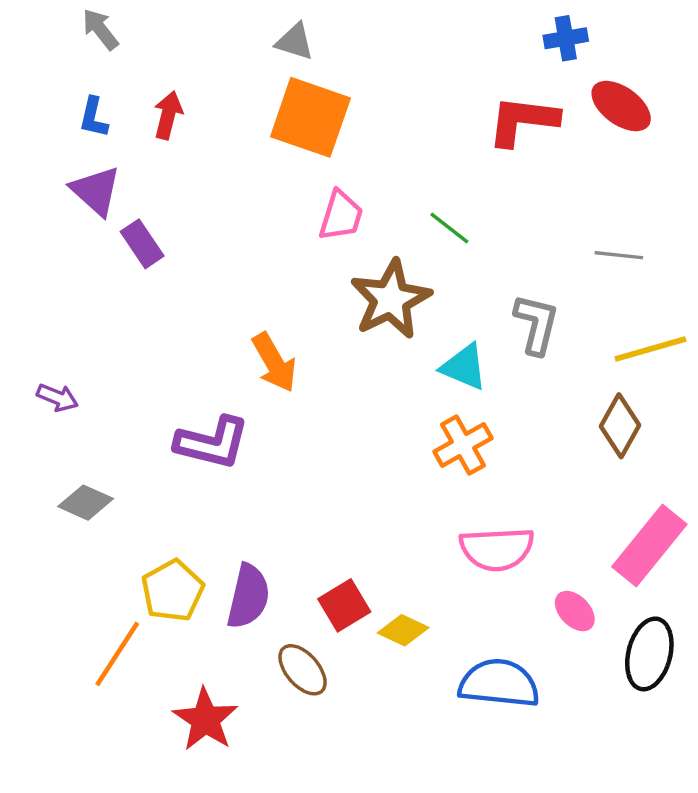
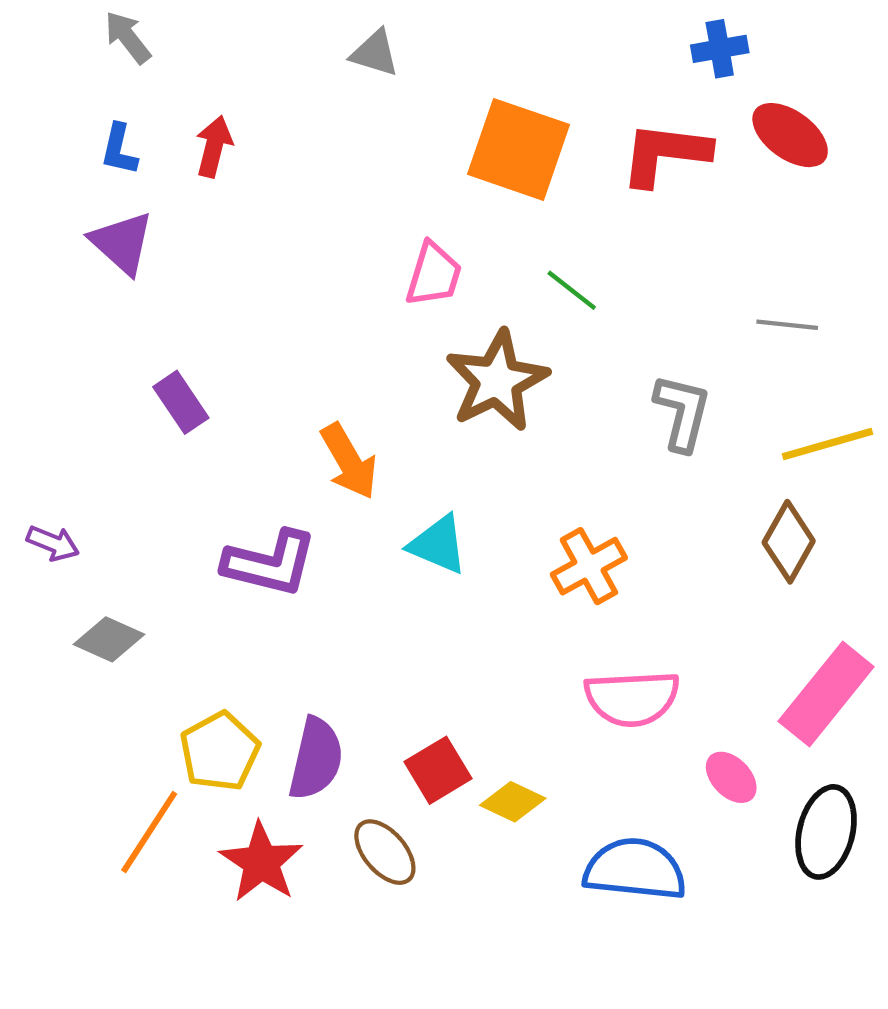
orange square: (310, 117) -> (519, 149), moved
purple rectangle: (142, 244) -> (181, 402), moved
cyan triangle: (464, 367) -> (438, 545), moved
purple arrow: (57, 398) -> (53, 543), moved
red star: (205, 719) -> (261, 862), moved

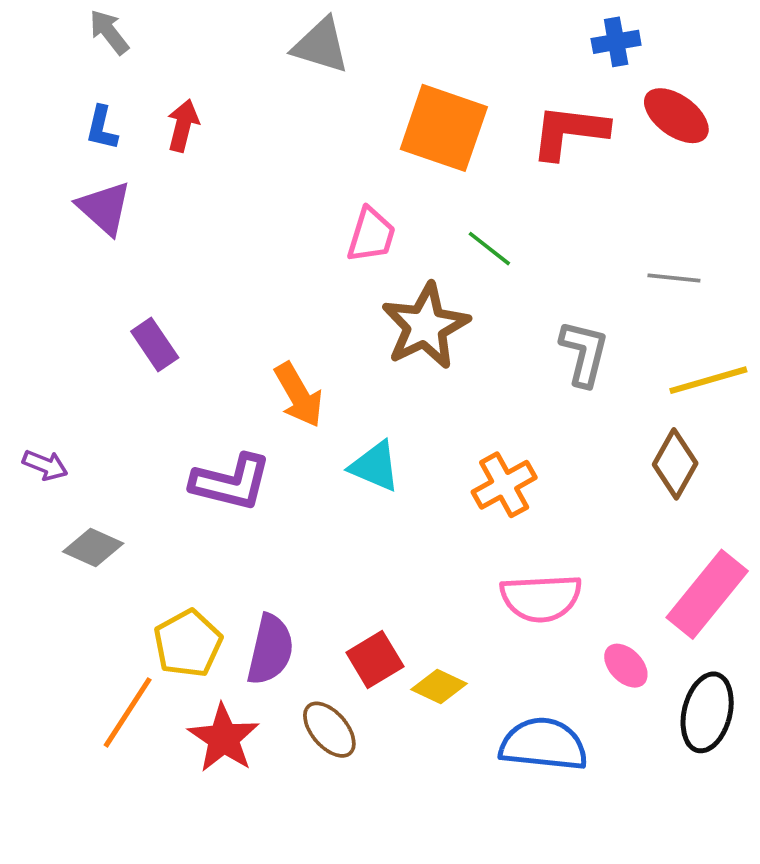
gray triangle: (375, 53) -> (321, 46), size x1.4

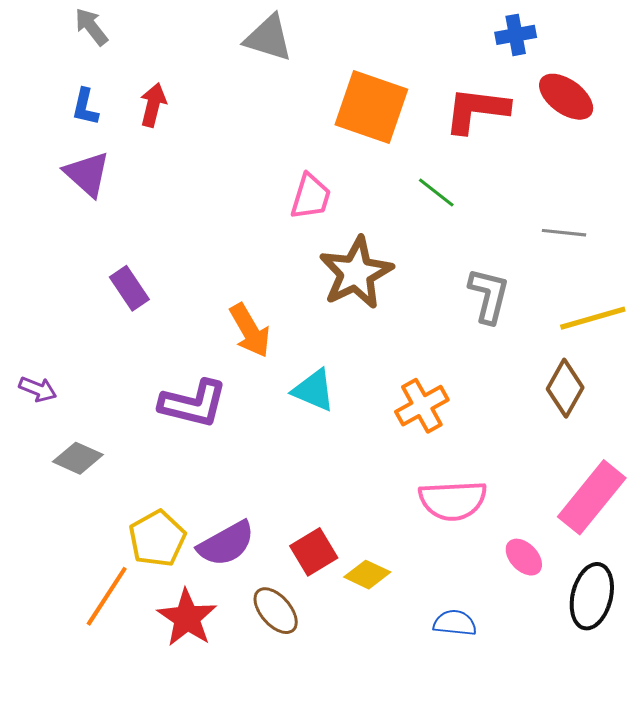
green line: (489, 249) -> (436, 192), moved
purple semicircle: (270, 650) -> (226, 544), turned 48
blue semicircle: (543, 744) -> (455, 623), size x0.6

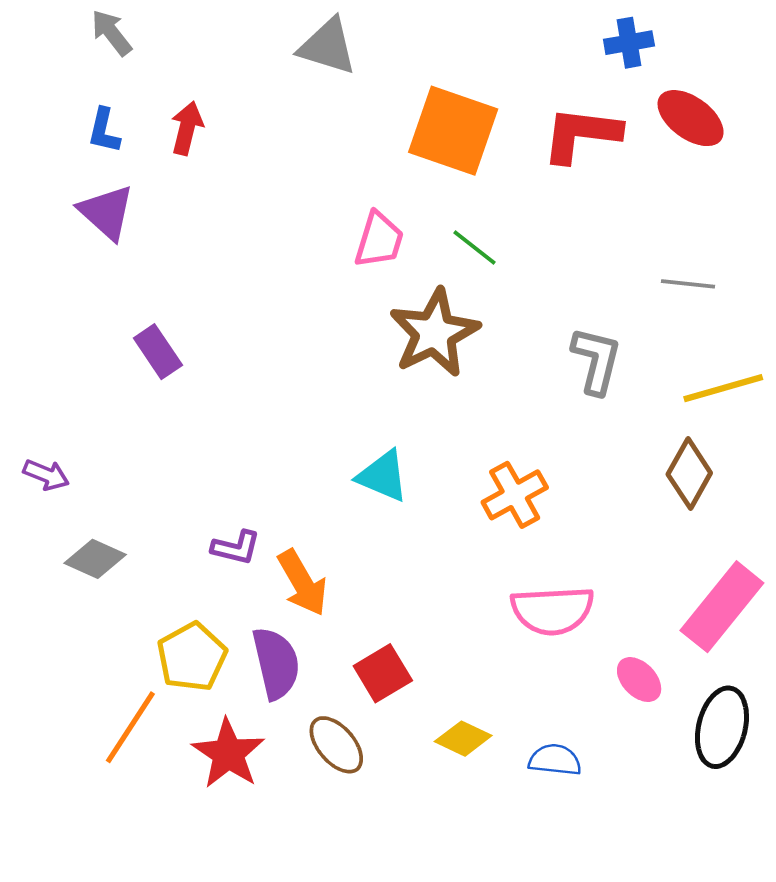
green line: (436, 192) -> (474, 247), moved
orange arrow: (250, 330) -> (302, 583), moved
purple L-shape: (193, 404) -> (236, 548), moved, size x0.6
purple semicircle: (226, 544) -> (276, 663), turned -74
yellow diamond: (367, 575) -> (463, 739), moved

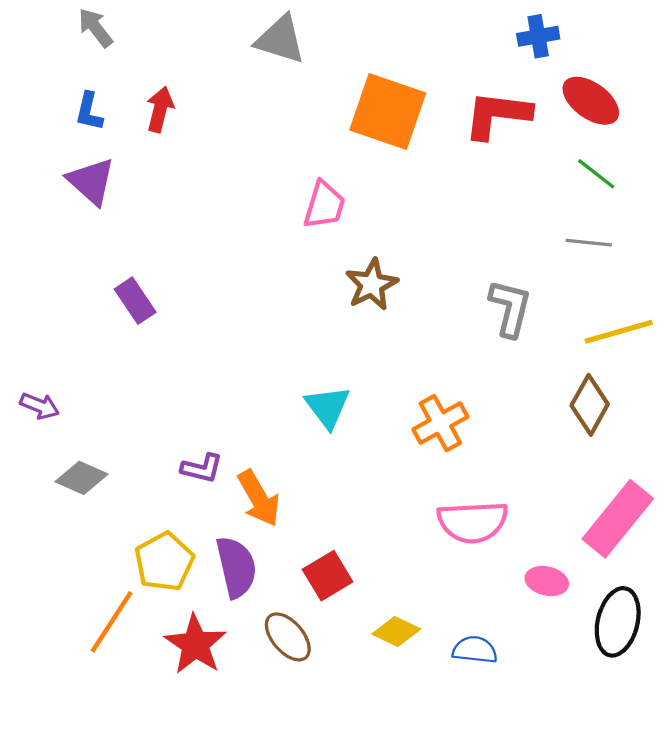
green line: (474, 247) -> (596, 174), moved
brown star: (434, 333) -> (372, 284), size x0.7
cyan triangle: (383, 476) -> (328, 407), turned 30
pink ellipse: (639, 680) -> (547, 581), turned -33

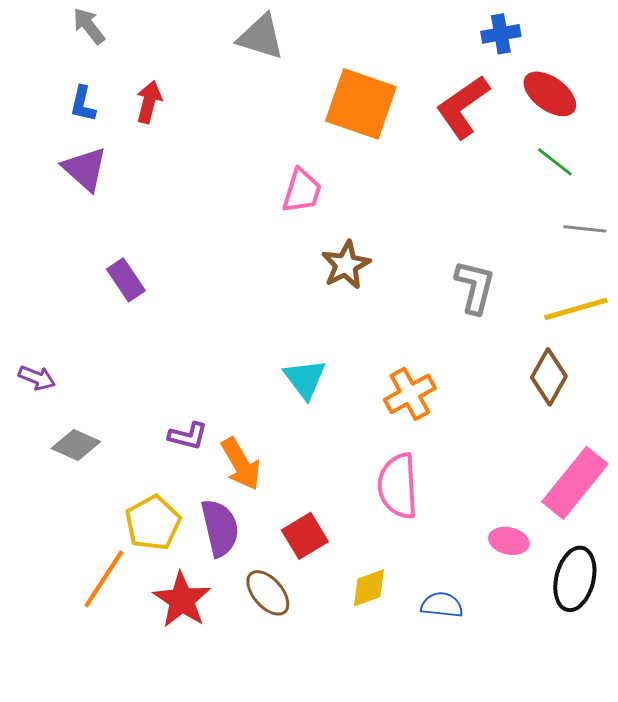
red L-shape: (497, 115) -> (463, 107), turned -42
gray line: (589, 243) -> (585, 229), moved
pink semicircle: (473, 522) -> (398, 486), moved, turned 90
yellow diamond: (396, 632) -> (369, 588), turned -45

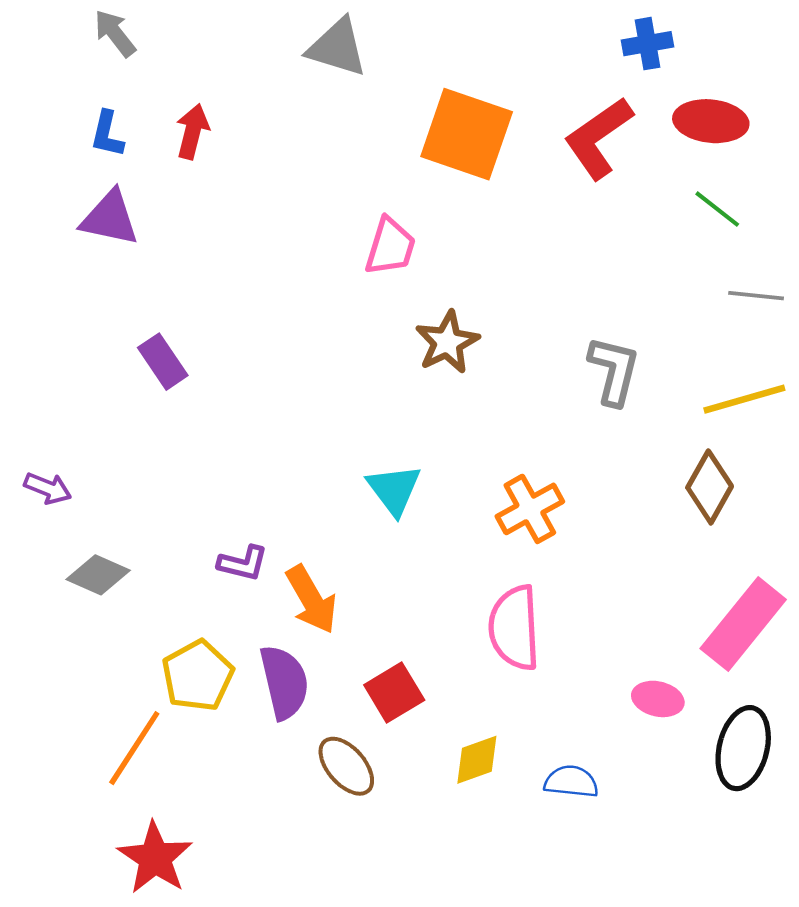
red ellipse: (550, 94) -> (711, 121), turned -30
purple triangle: (85, 169) -> (110, 218), turned -30
red star: (182, 600) -> (155, 858), moved

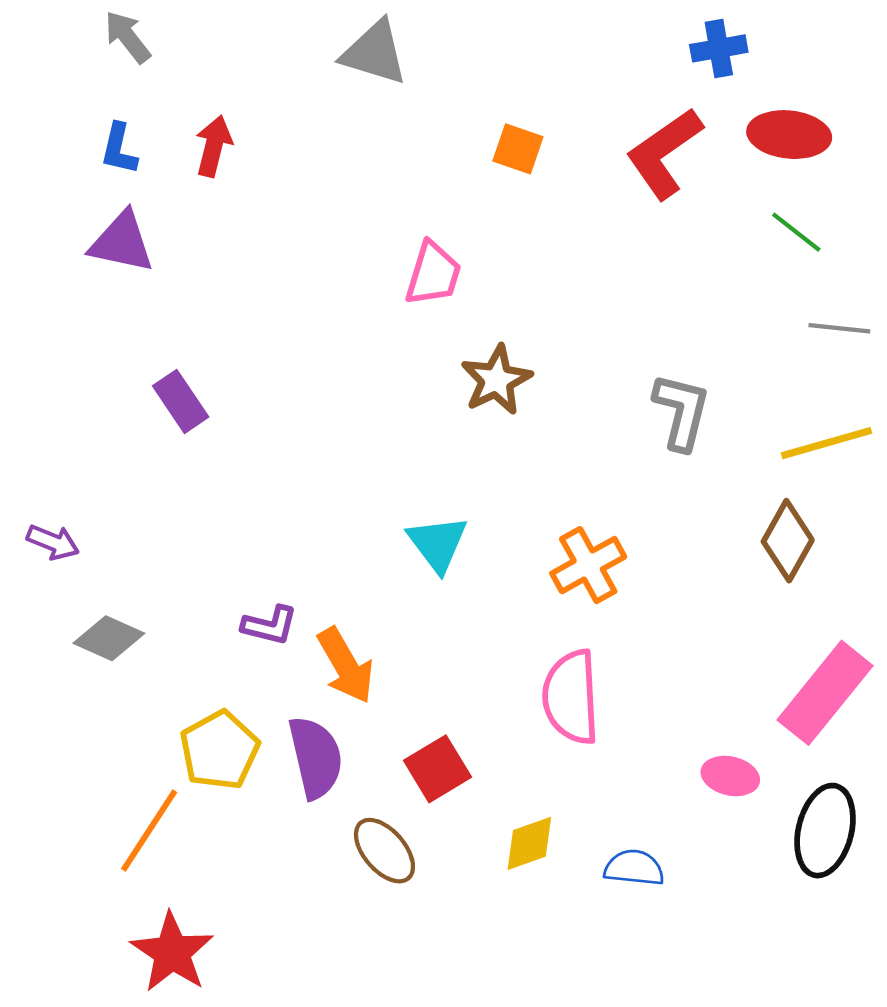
orange square: (467, 134) -> (518, 149), size x0.5

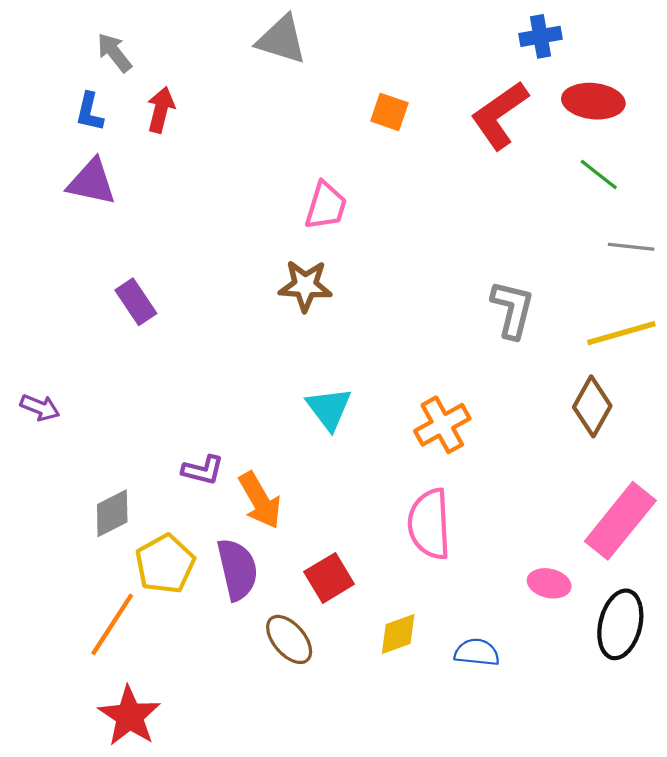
gray arrow: (128, 37) -> (114, 53), moved
brown star: (496, 380) -> (305, 286), moved, turned 30
gray diamond: (109, 638) -> (112, 513), moved, turned -51

